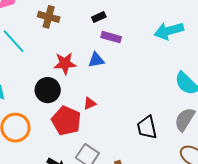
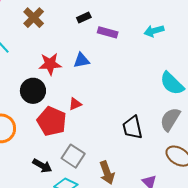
brown cross: (49, 17) -> (34, 18), turned 30
cyan arrow: (169, 31) -> (154, 31), size x0.7
purple rectangle: (111, 37) -> (108, 32), moved

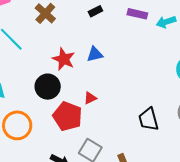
purple rectangle: (108, 32) -> (137, 14), moved
red star: (50, 64) -> (64, 59), turned 30

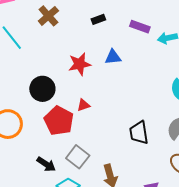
blue triangle: (95, 54) -> (113, 57), moved
red star: (64, 59) -> (80, 64), moved, turned 30

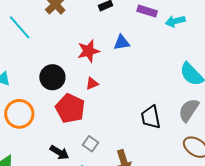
red triangle: (83, 105) -> (92, 84), moved
gray square: (78, 157) -> (90, 144), size x0.7

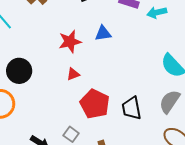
black circle: (52, 77) -> (19, 71), moved
red pentagon: (70, 108) -> (95, 104), moved

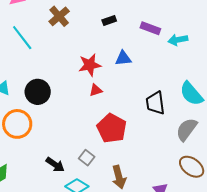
red triangle: (73, 74) -> (96, 90), moved
black trapezoid: (132, 108) -> (155, 103), moved

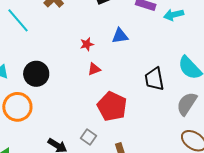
red star: (90, 65) -> (87, 44), size x0.6

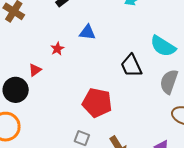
blue triangle: (120, 36) -> (87, 32), turned 30
red triangle: (94, 69) -> (35, 70), moved

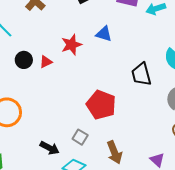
red star: (57, 49) -> (71, 45), size x1.5
black circle: (16, 90) -> (24, 60), moved, size x0.7

